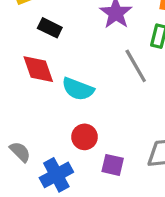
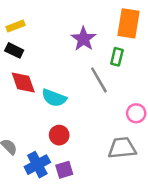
black rectangle: (50, 28) -> (14, 50), moved
purple square: (113, 165) -> (64, 170), moved, turned -30

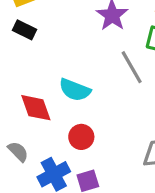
red diamond: (23, 82) -> (36, 108), moved

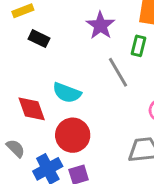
black rectangle: (25, 30) -> (39, 39), moved
red circle: (81, 137) -> (73, 135), size x1.5

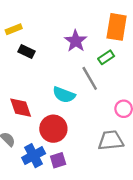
green rectangle: (138, 46) -> (106, 57), turned 42
cyan semicircle: (67, 93) -> (64, 95), moved

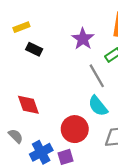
cyan semicircle: (64, 95) -> (98, 106), moved, turned 30
red circle: (53, 129) -> (75, 129), moved

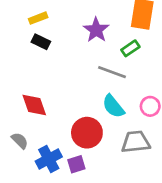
yellow rectangle: (21, 27) -> (38, 18), moved
gray line: (97, 76) -> (112, 72), turned -40

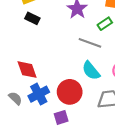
blue cross: (49, 159) -> (39, 94), moved

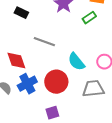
gray line: (90, 43) -> (44, 42), moved
purple square: (61, 117) -> (52, 113), moved

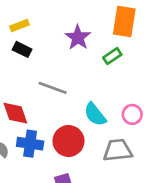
blue cross: (27, 84) -> (30, 144), turned 36

